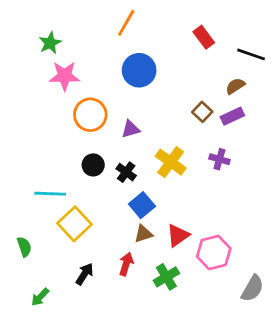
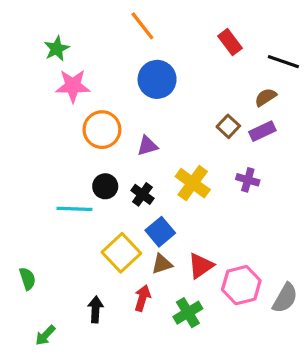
orange line: (126, 23) -> (142, 26), turned -68
cyan line: (50, 194) -> (74, 209), moved
yellow square: (74, 224) -> (121, 253), moved
black arrow: (85, 274) -> (95, 309), turned -30
gray semicircle: (252, 288) -> (285, 298), moved

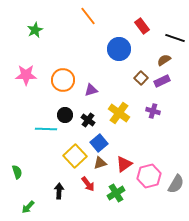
blue circle: (157, 79) -> (119, 49), moved
pink star: (73, 86) -> (26, 75), moved
red arrow: (142, 298) -> (88, 184), turned 126

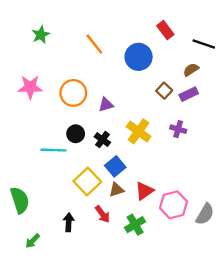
orange line: (88, 16) -> (94, 44), moved
green semicircle: (17, 172) -> (20, 200), size x1.6

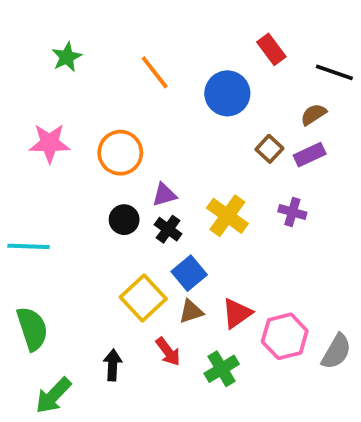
purple triangle: (106, 105) -> (164, 195), moved
cyan line: (53, 150) -> (28, 246), moved
green arrow: (33, 241) -> (53, 396), size x1.5

